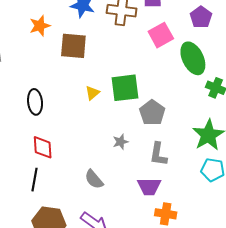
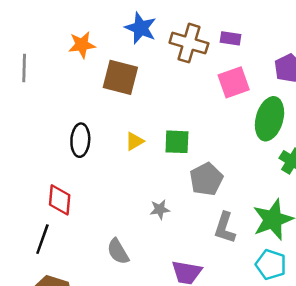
green ellipse: (193, 58) -> (270, 119), turned 32
green square: (125, 88) -> (177, 142), size x0.7
black ellipse: (35, 102) -> (80, 140), moved
gray L-shape: (158, 154) -> (225, 228), moved

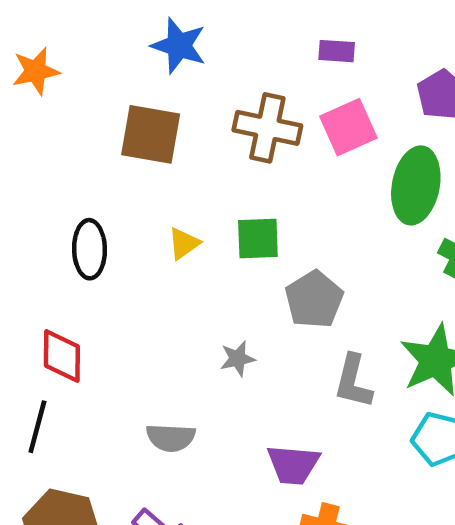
brown cross: (189, 43) -> (267, 128), moved
orange star: (82, 45) -> (36, 71), moved
gray semicircle: (118, 251) -> (171, 438), turned -52

